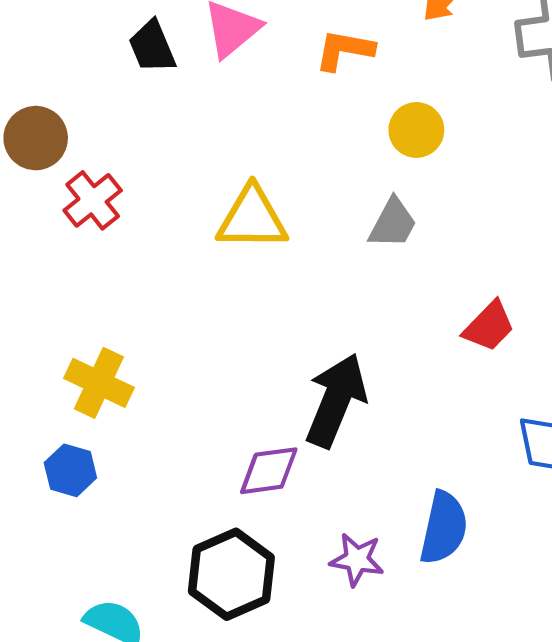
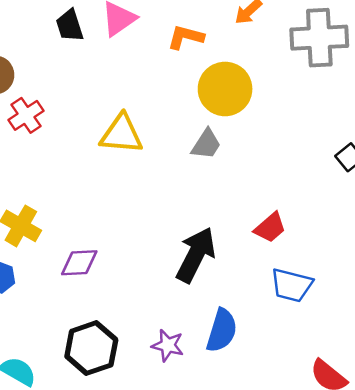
yellow circle: (416, 130) -> (225, 89), size x1.6
red trapezoid: (489, 326) -> (270, 228), moved
black arrow: (336, 400) -> (196, 255), moved
purple diamond: (269, 471) -> (79, 263), moved

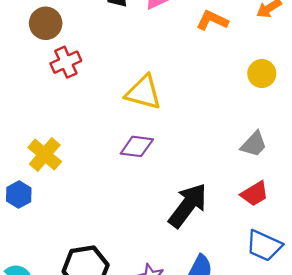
yellow circle: (225, 89) -> (262, 74), moved, size x0.6
gray trapezoid: (206, 144) -> (254, 144), moved
purple diamond: (79, 263) -> (137, 146), moved

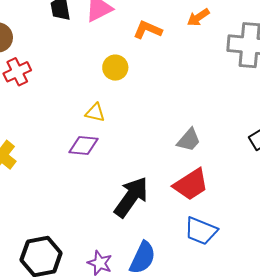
yellow circle: (262, 74) -> (115, 68), moved
yellow triangle: (143, 92) -> (95, 113), moved, size x0.6
red trapezoid: (255, 194) -> (191, 185), size x1.4

